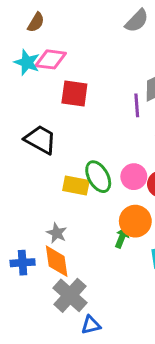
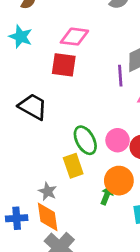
pink diamond: (51, 59) -> (74, 37), moved
yellow rectangle: (76, 186) -> (73, 166), moved, turned 60

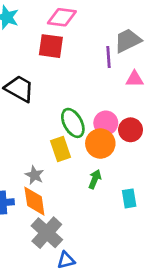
orange circle: (119, 181) -> (100, 144), moved

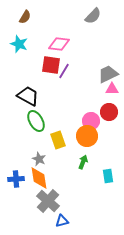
gray trapezoid: (128, 41) -> (108, 74), moved
purple line: (109, 57) -> (64, 71), moved, turned 35
green ellipse: (73, 123) -> (36, 121), moved
red circle: (131, 130) -> (109, 112), moved

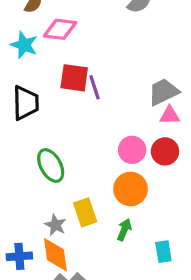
pink diamond: (59, 44) -> (60, 29), moved
purple line: (64, 71) -> (95, 87), turned -49
black trapezoid: (28, 96) -> (26, 103), moved, turned 60
pink circle: (91, 121) -> (132, 150), moved
yellow rectangle: (58, 140) -> (85, 212), moved

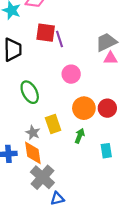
pink circle: (132, 150) -> (71, 74), moved
red circle: (165, 151) -> (107, 108), moved

